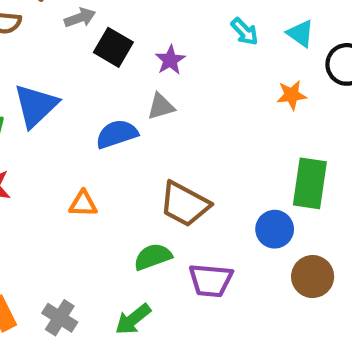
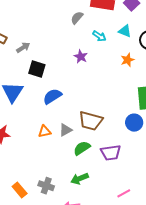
black square: (113, 47) -> (37, 69), moved
purple star: (170, 60) -> (81, 57), moved
gray triangle: (161, 107) -> (66, 130), moved
green arrow: (133, 319) -> (80, 179), turned 30

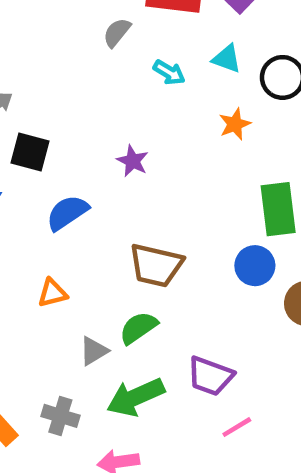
purple star: (81, 57) -> (133, 161), moved
gray triangle: (66, 130) -> (94, 351), moved
purple trapezoid: (111, 153) -> (210, 376), moved, turned 30
green arrow: (80, 179) -> (136, 397), size x1.4

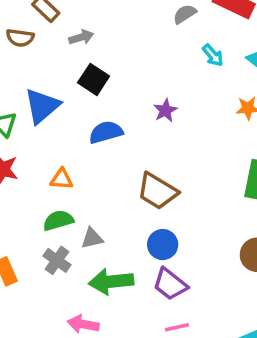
blue circle: (255, 266) -> (163, 245), moved
orange triangle: (52, 293) -> (62, 179), moved
green semicircle: (138, 328) -> (58, 220), moved
gray cross: (60, 416) -> (57, 260), moved

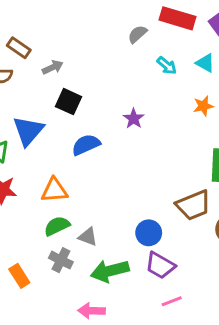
orange triangle: (62, 179) -> (54, 190), size x1.4
brown trapezoid: (157, 191) -> (193, 205), moved, turned -45
gray triangle: (92, 238) -> (88, 237), turned 42

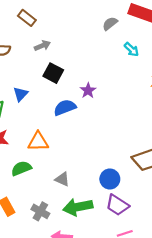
brown rectangle: (19, 48) -> (27, 18), moved
purple star: (134, 119) -> (88, 91), moved
blue triangle: (28, 131) -> (21, 94), size x0.6
green semicircle: (57, 226) -> (21, 168), moved
gray cross: (61, 260) -> (40, 211), moved

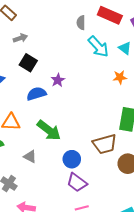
gray semicircle: (110, 24) -> (81, 23), turned -56
cyan arrow: (131, 49) -> (98, 47), size x1.6
green arrow: (78, 207) -> (49, 130), moved, turned -135

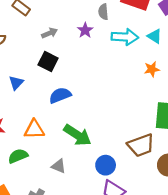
gray arrow: (20, 38) -> (50, 33), moved
cyan arrow: (98, 47) -> (125, 37), turned -40
purple star: (58, 80) -> (85, 30), moved

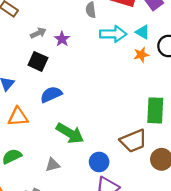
purple star: (85, 30) -> (62, 39), moved
orange star: (152, 69) -> (141, 55), moved
orange triangle: (34, 129) -> (18, 117), moved
gray triangle: (59, 166) -> (53, 165), turned -35

